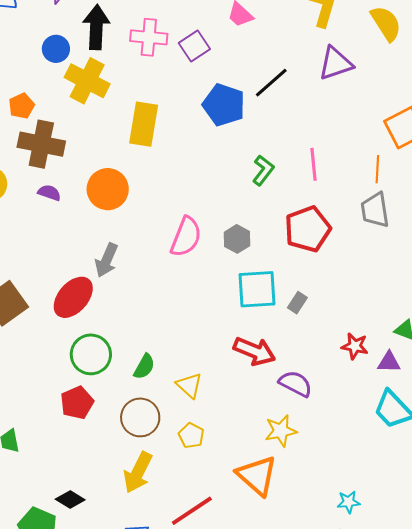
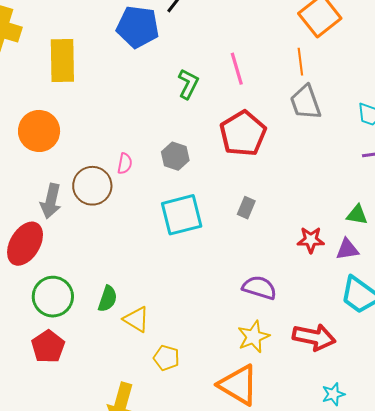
pink semicircle: (186, 237) -> (125, 164), size x0.5
cyan square: (257, 289) -> (182, 215), moved
red arrow: (254, 351) -> (314, 337), moved
yellow triangle: (189, 385) -> (136, 319), moved
brown circle: (140, 417) -> (92, 186), moved

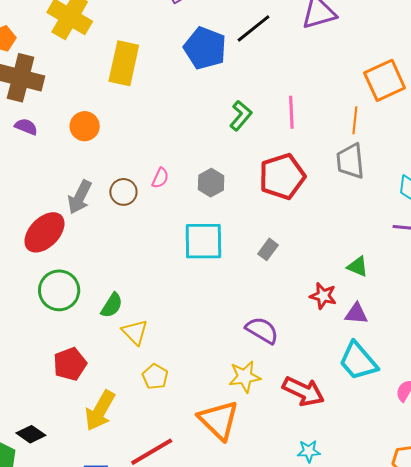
orange circle: (39, 131) -> (85, 126), size x0.7
brown circle: (92, 186) -> (123, 192), size x0.7
green triangle: (357, 215) -> (358, 267), moved
red pentagon: (48, 347) -> (70, 364), moved

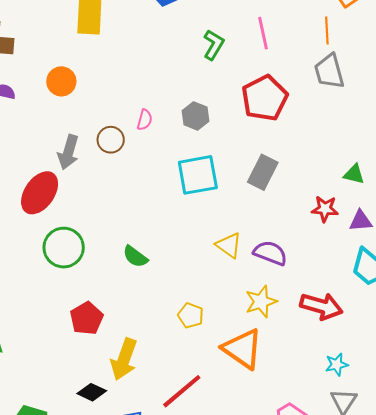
gray rectangle: (268, 249) -> (263, 172), size x1.6
green semicircle: (112, 305) -> (135, 257), moved, turned 104
yellow triangle: (135, 332) -> (229, 245), moved
yellow pentagon: (155, 377) -> (191, 316), moved
black diamond: (31, 434) -> (92, 392), moved

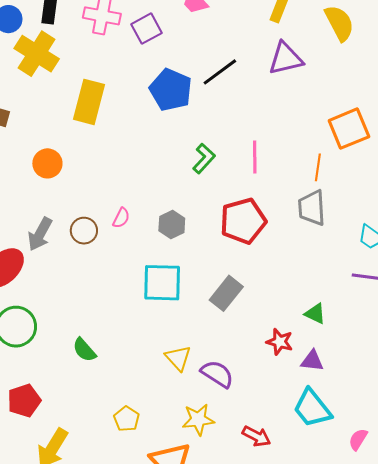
red arrow: (321, 306) -> (256, 436), size x0.7

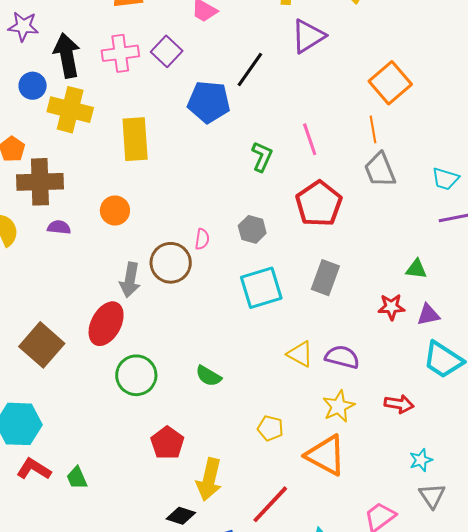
brown circle: (84, 231) -> (171, 263), size x1.5

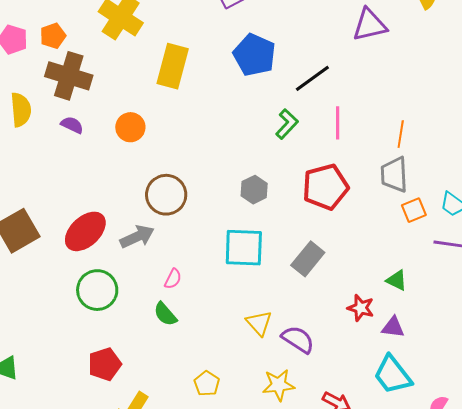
black line: (250, 69) -> (312, 78), moved
orange square: (390, 83) -> (414, 210), moved, size x0.6
pink semicircle: (202, 239) -> (173, 279), moved
gray arrow: (130, 280) -> (137, 237), moved, turned -144

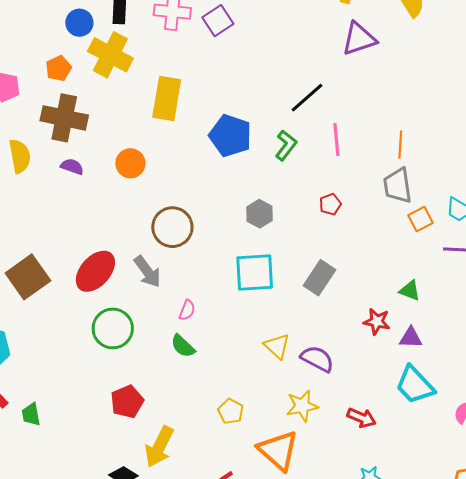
orange pentagon: (53, 36) -> (58, 68), moved
blue pentagon: (254, 55) -> (230, 136), moved
red pentagon: (325, 187) -> (330, 204), size x0.5
gray arrow: (137, 237) -> (147, 272), turned 84

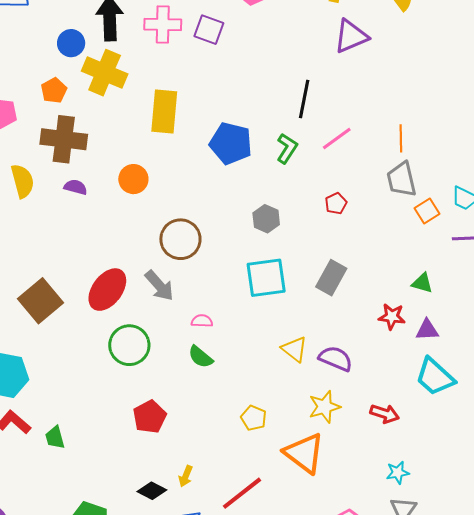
purple square: (218, 21) -> (209, 30), turned -32
black line: (307, 98) -> (304, 99), turned -33
pink line: (336, 140) -> (337, 139), turned 64
pink semicircle: (187, 310) -> (202, 321), turned -105
yellow arrow: (159, 447) -> (186, 476), moved, size x0.5

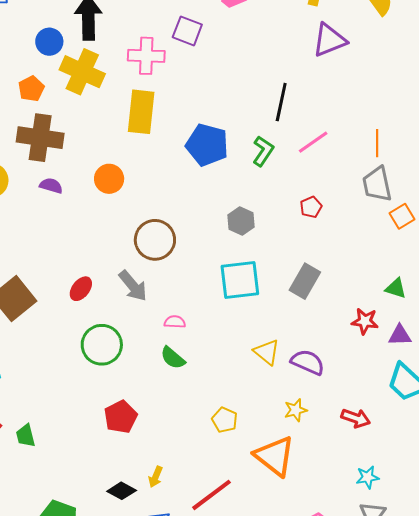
pink cross: (163, 25) -> (146, 56), moved
red ellipse: (107, 290) -> (81, 289), size x0.6
yellow star: (324, 407) -> (296, 410), size x0.7

